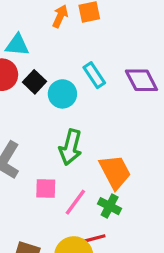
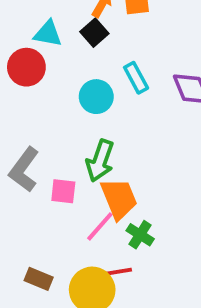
black square: (34, 82) -> (94, 33), moved
orange trapezoid: (115, 172) -> (119, 199), moved
pink square: (46, 188) -> (63, 191), moved

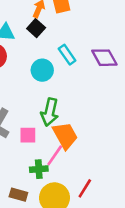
green cross: (140, 235) -> (39, 169), moved, turned -30
red line: (116, 272) -> (85, 188), moved, turned -42

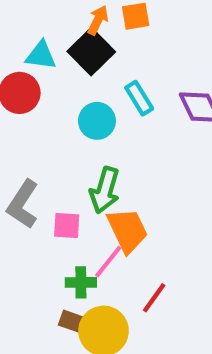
black square: (36, 28) -> (91, 52), size x1.5
red line: (85, 188) -> (154, 298), moved
brown rectangle: (18, 195) -> (74, 322), moved

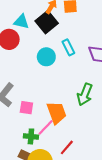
green arrow: (105, 190) -> (85, 94), moved

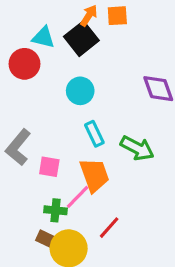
cyan rectangle: (68, 47) -> (94, 134), moved
green arrow: (85, 94) -> (137, 148), turned -85

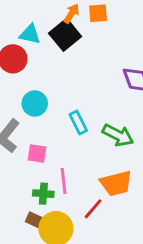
cyan circle: (80, 91) -> (35, 103), moved
orange trapezoid: (94, 175) -> (116, 183), moved, turned 96
pink line: (78, 197) -> (64, 181), turned -50

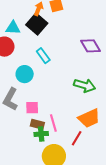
cyan rectangle: (78, 122) -> (43, 56), moved
brown rectangle: (36, 221) -> (37, 124), moved

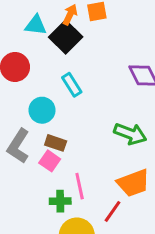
cyan triangle: (13, 28) -> (36, 25), moved
pink square: (32, 108) -> (50, 161), turned 32
brown rectangle: (37, 124) -> (56, 143), moved

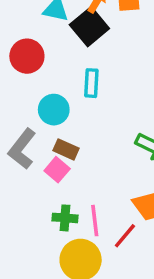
cyan rectangle: (72, 85) -> (91, 83), turned 30
pink line: (80, 186) -> (95, 221), moved

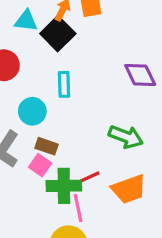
green cross: (65, 218) -> (64, 186), moved, size x1.5
red line: (125, 236) -> (88, 178), moved, turned 30

